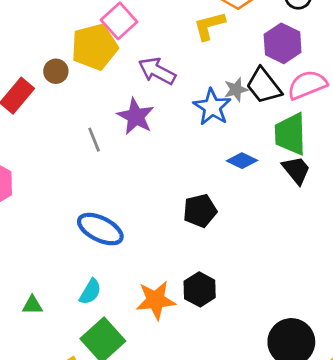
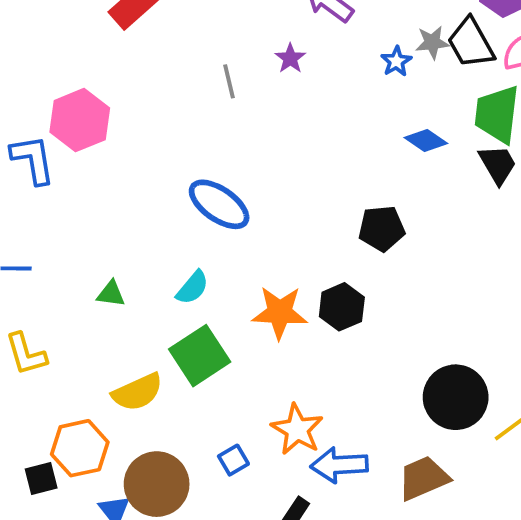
blue star: (212, 107) -> (396, 61), size x0.6
purple star: (136, 116) -> (290, 58), size x0.6
black pentagon: (200, 211) -> (382, 228), moved

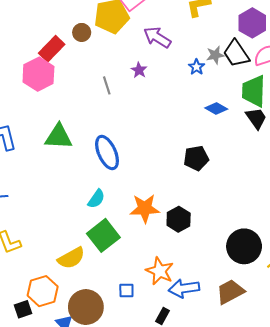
pink hexagon: (80, 120) -> (38, 74), moved
blue ellipse: (219, 204) -> (107, 153), turned 36
green triangle: (111, 294) -> (58, 137), moved, size x1.8
black hexagon: (342, 307) -> (179, 219), moved
blue square: (233, 460) -> (126, 291), turned 35

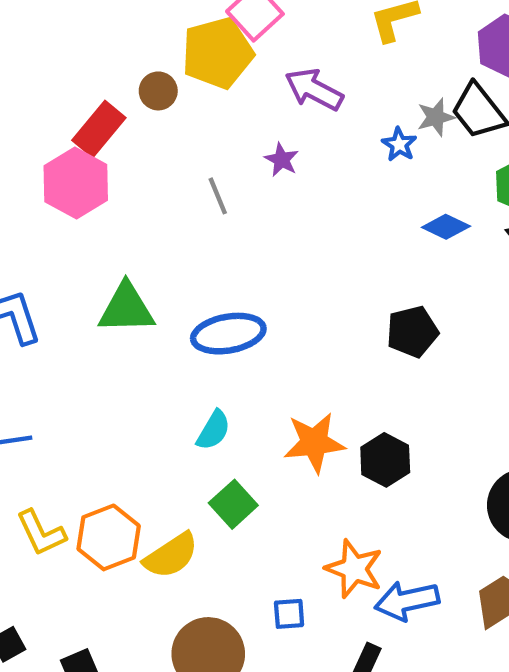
blue ellipse: (107, 153) -> (228, 334), turned -72
green square: (103, 235) -> (233, 504), size x0.7
orange hexagon: (43, 291) -> (109, 537), moved

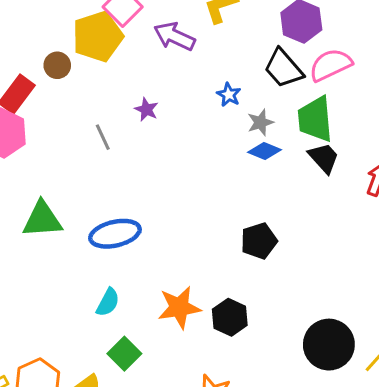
purple arrow: (314, 89) -> (174, 36), moved
gray star: (436, 117) -> (260, 122), moved
black pentagon: (412, 332) -> (259, 241), moved

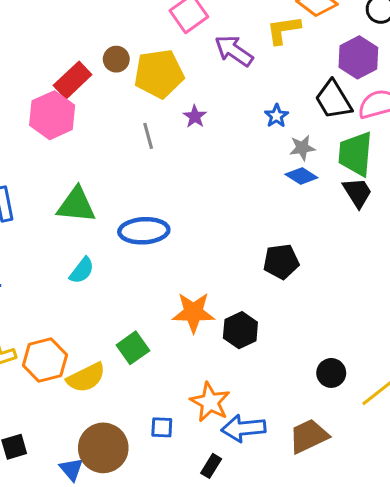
yellow pentagon: (98, 37) -> (159, 74), moved
cyan semicircle: (108, 302) -> (82, 271), moved
black circle: (329, 345) -> (331, 373), size x0.6

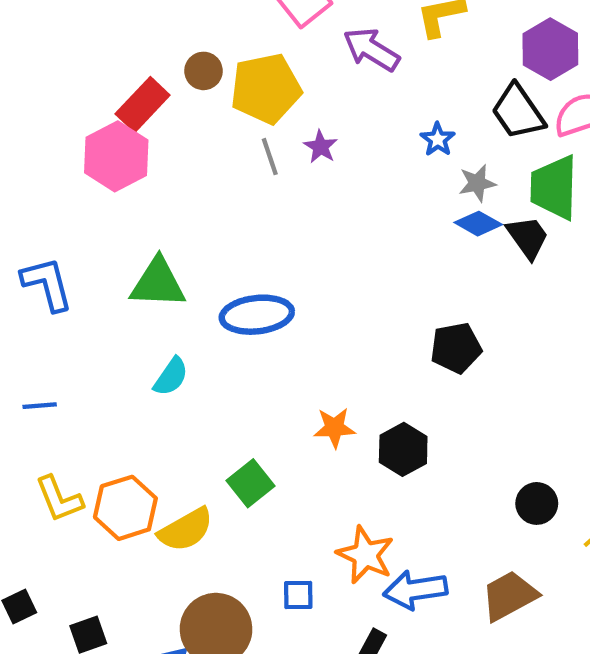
gray line: (148, 136) -> (270, 157), moved
black trapezoid: (357, 193) -> (528, 237), moved
orange star: (193, 312) -> (334, 428), size x0.7

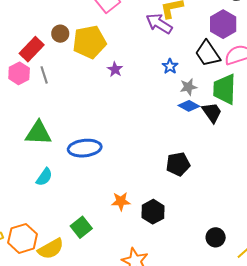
purple arrow: (371, 49) -> (159, 24), moved
pink hexagon: (116, 156) -> (19, 73), size x0.7
gray line: (270, 157) -> (44, 75), moved

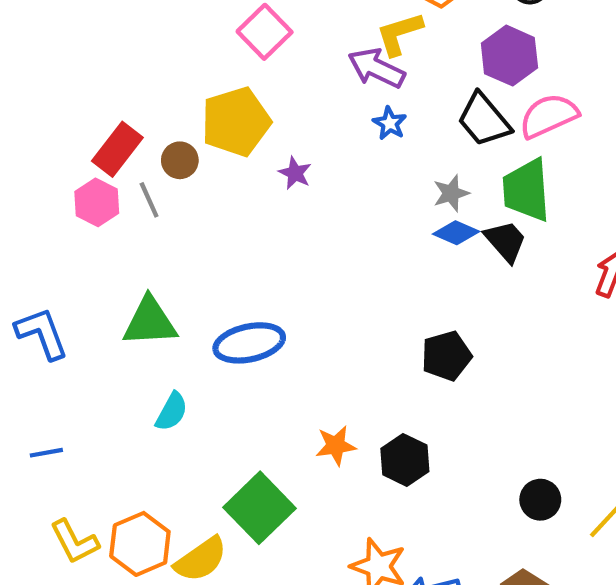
brown circle: (60, 34) -> (180, 160), moved
blue star: (170, 66) -> (390, 123), moved
green square: (81, 227) -> (259, 508), size x1.5

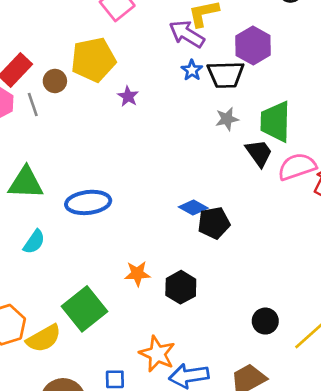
purple hexagon: (509, 56) -> (253, 46), moved
pink semicircle: (549, 116) -> (297, 167), moved
black trapezoid: (484, 120) -> (226, 75), moved, turned -57
blue diamond: (456, 233) -> (193, 207), moved

